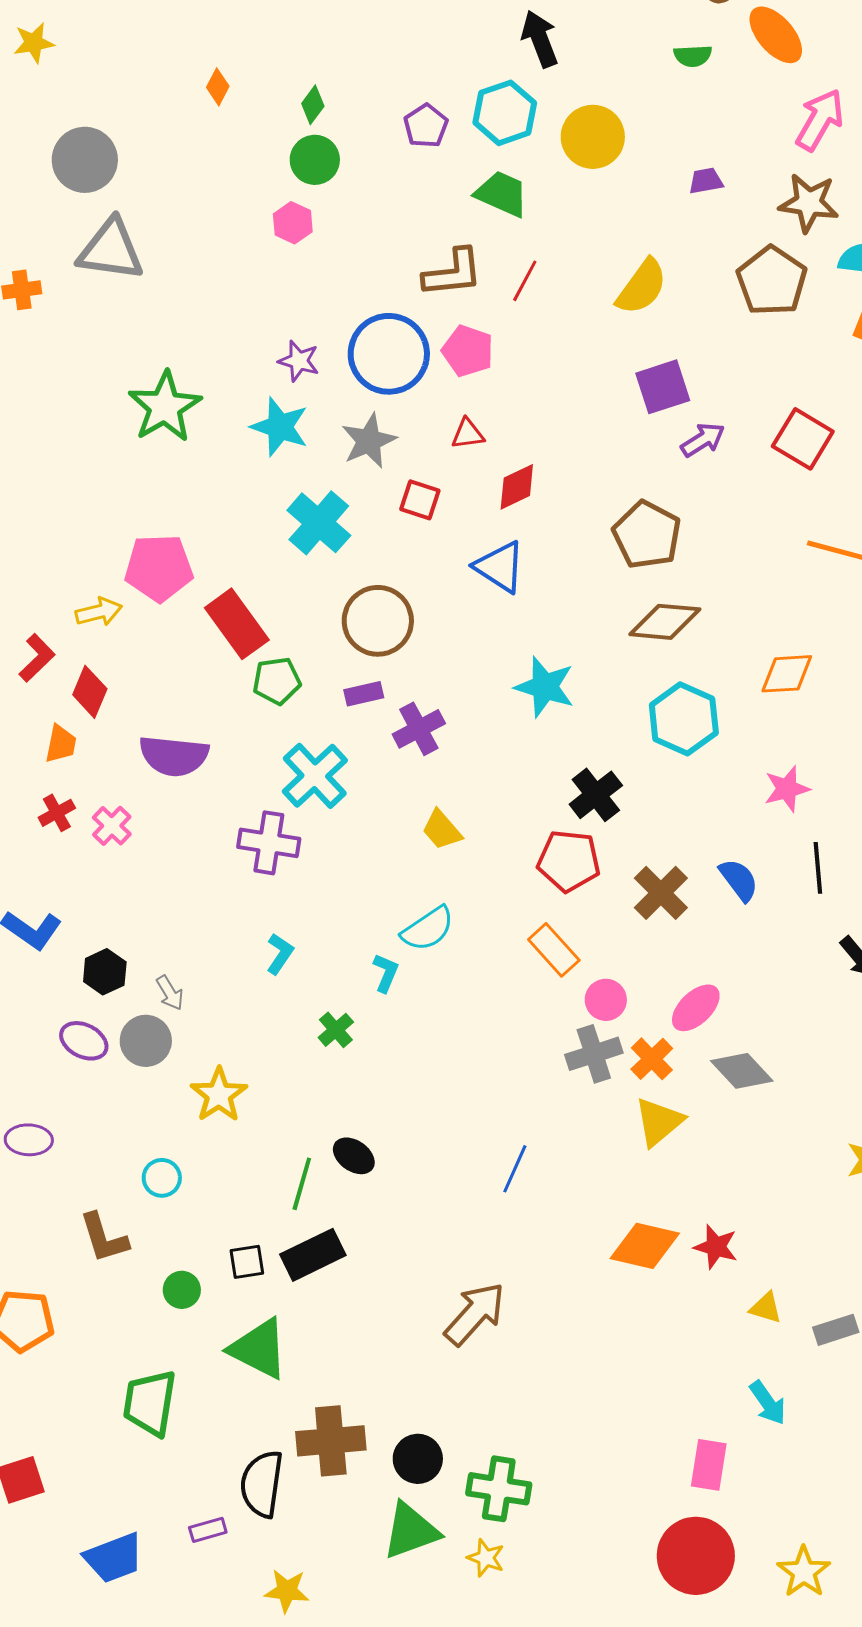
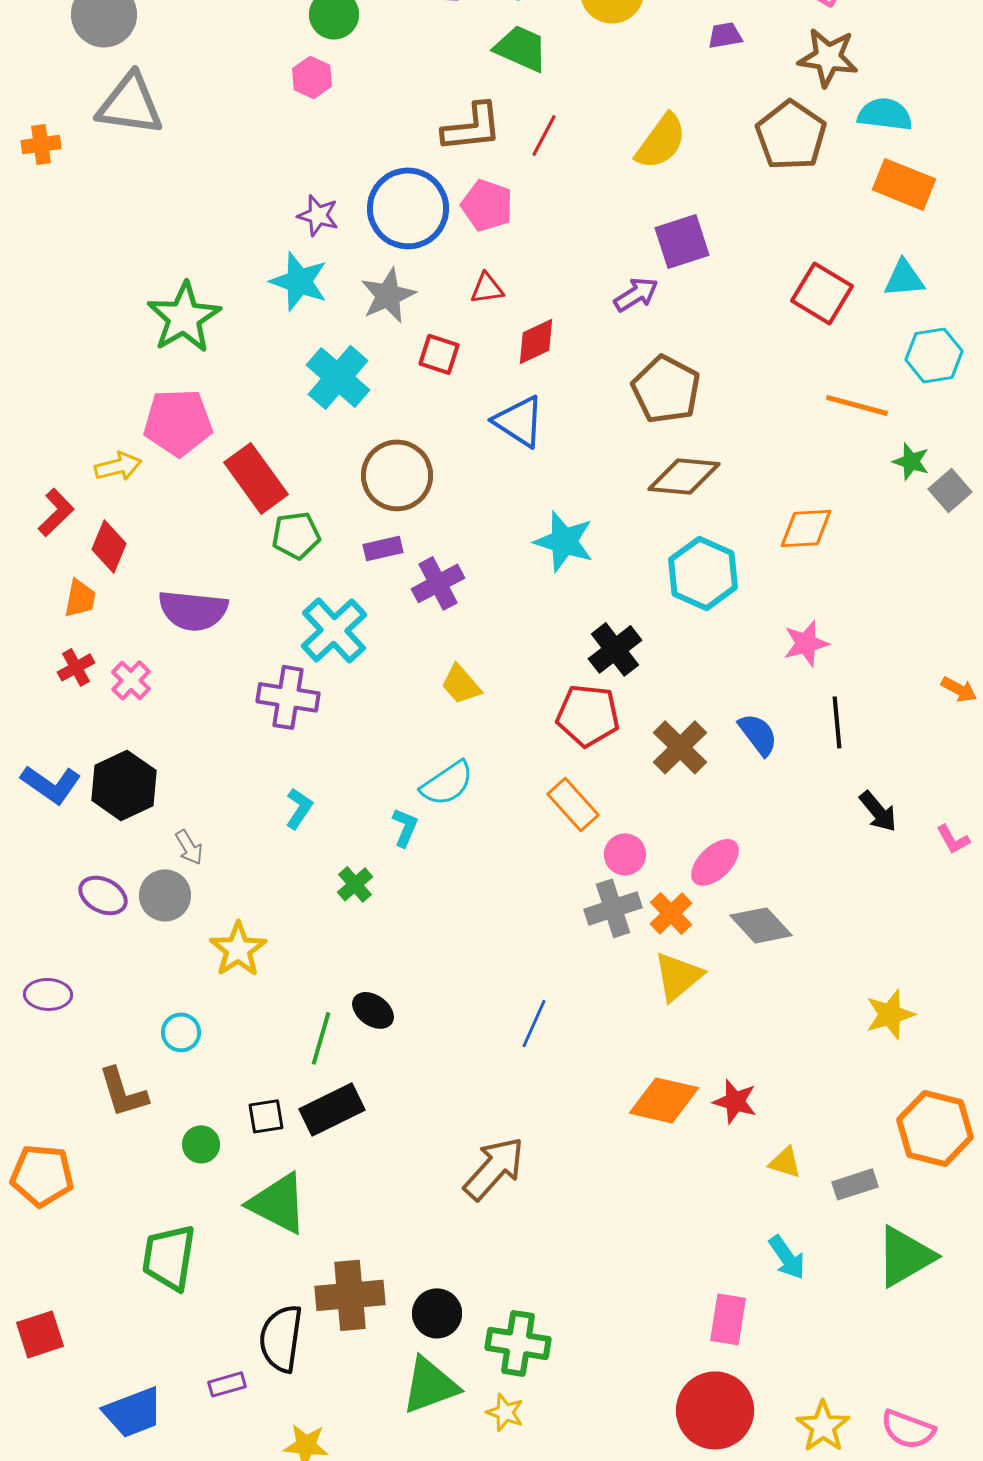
green star: (165, 407) -> (184, 317), moved
purple arrow: (703, 440) -> (636, 294), moved
black hexagon: (105, 972) -> (124, 785), moved, size x1.5

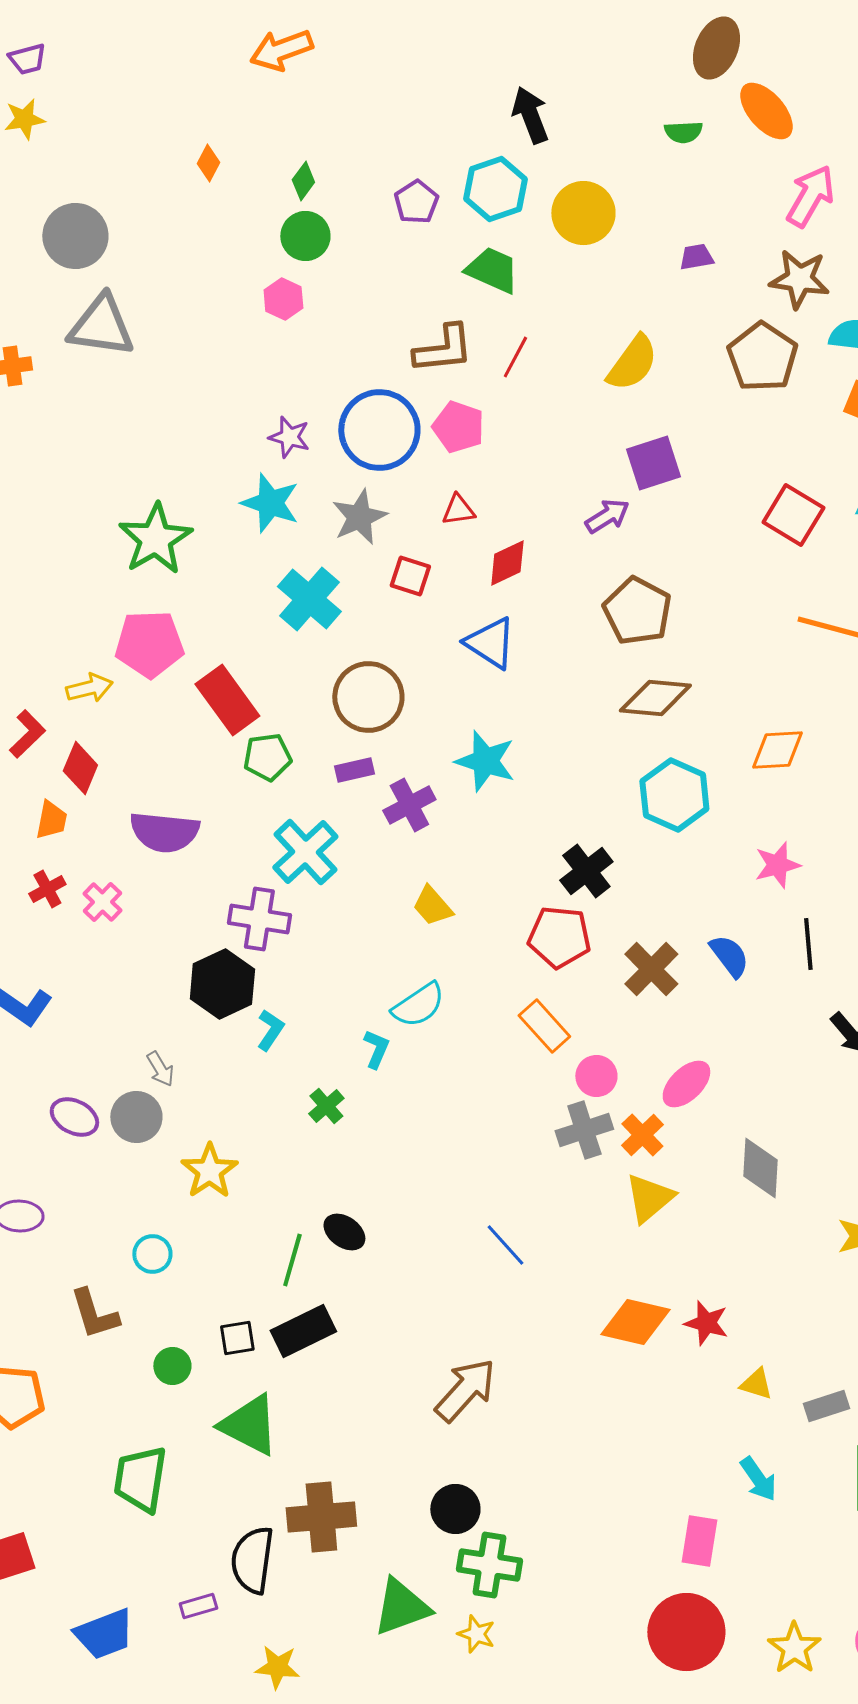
cyan star: (564, 541) -> (485, 761), moved
black hexagon: (124, 785) -> (222, 984), moved
gray diamond: (761, 925) -> (760, 1168), moved, turned 46
blue line: (534, 1023) -> (505, 1245), turned -66
black circle: (437, 1313) -> (455, 1509), moved

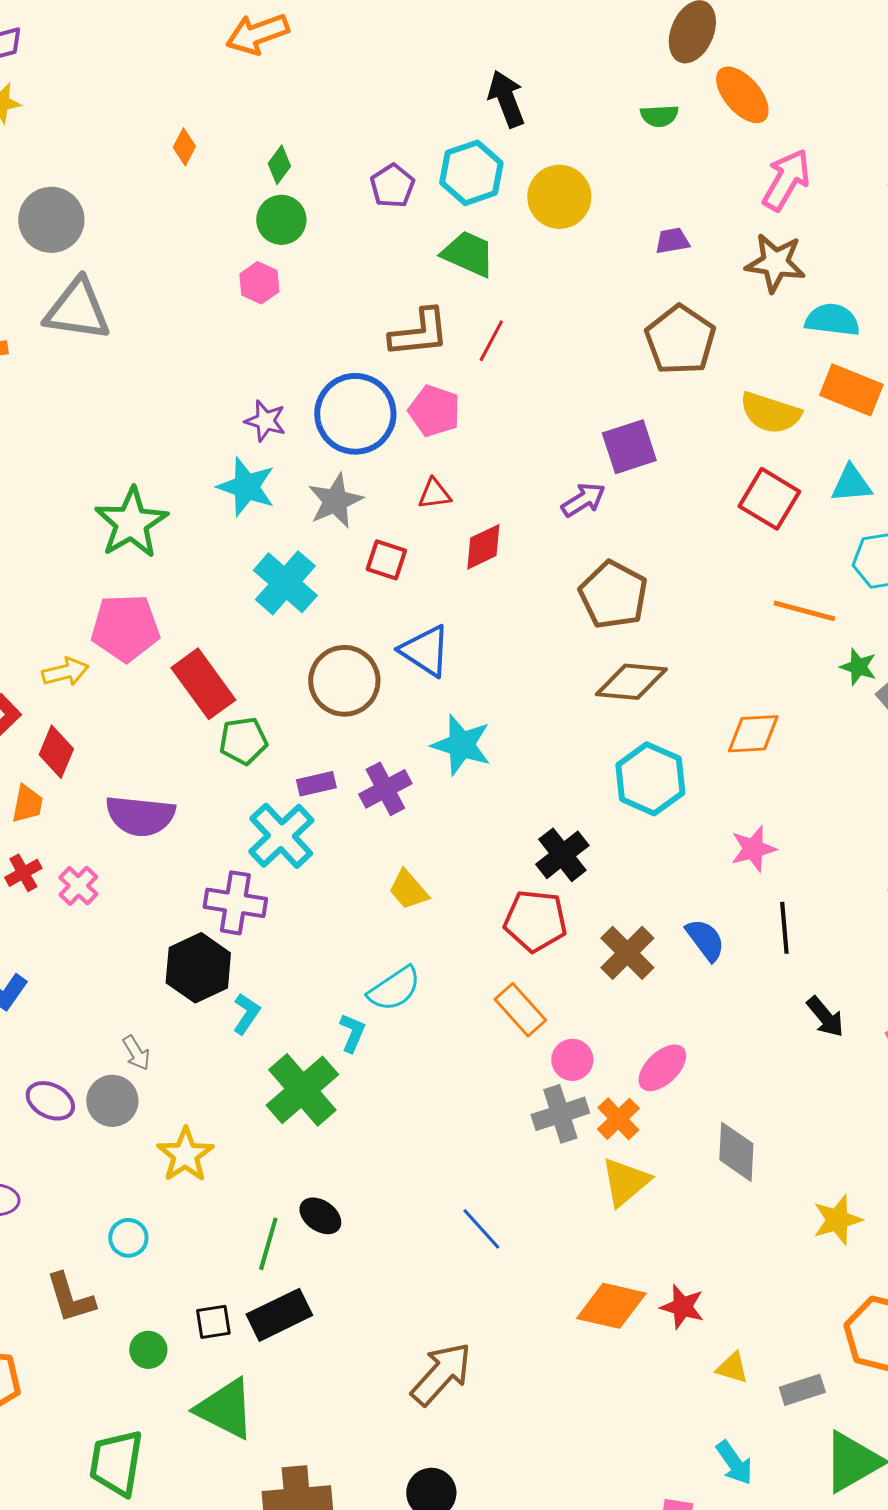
brown pentagon: (762, 357) -> (680, 340), moved
yellow semicircle: (632, 363) -> (770, 413), moved, turned 72
blue triangle: (490, 643) -> (425, 651), moved
purple rectangle: (354, 770) -> (316, 784), moved
green cross: (326, 1106) -> (302, 1090), size x2.0

